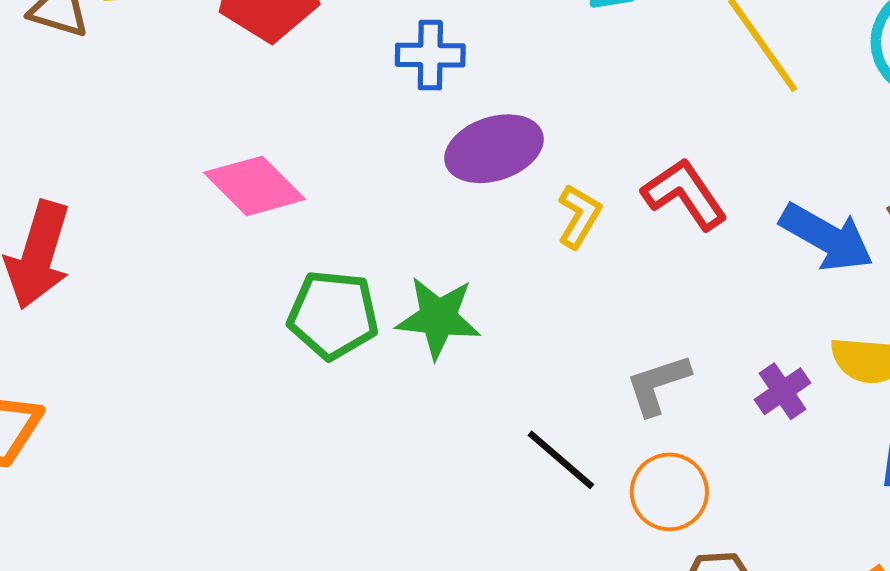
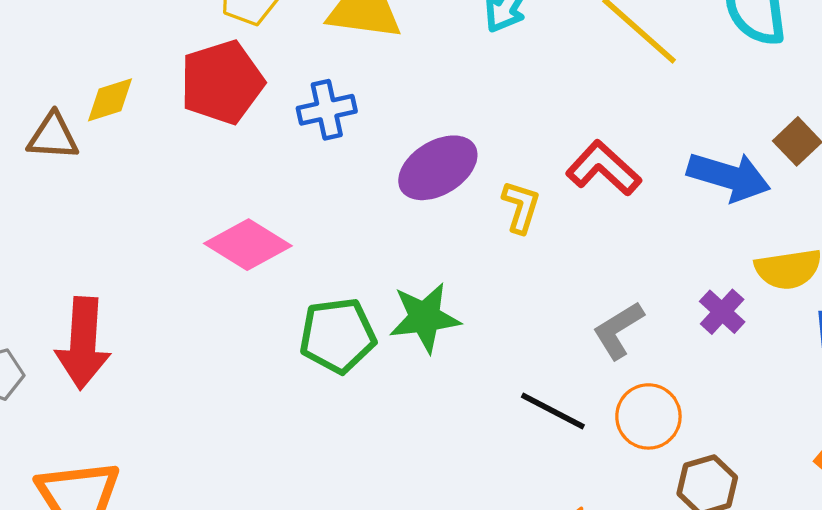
blue cross: (430, 55) -> (327, 110), moved

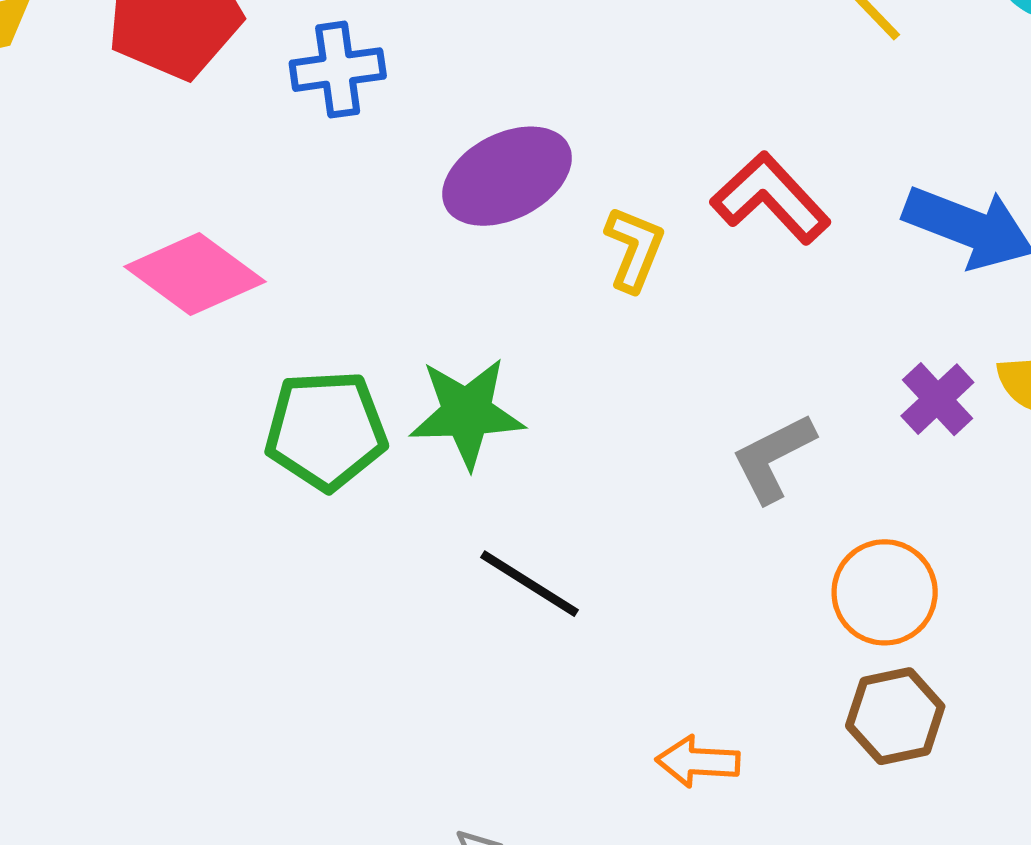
purple cross: (722, 312) -> (937, 399), moved
black line: (553, 411) -> (530, 584), moved
orange circle: (648, 416) -> (885, 592), moved

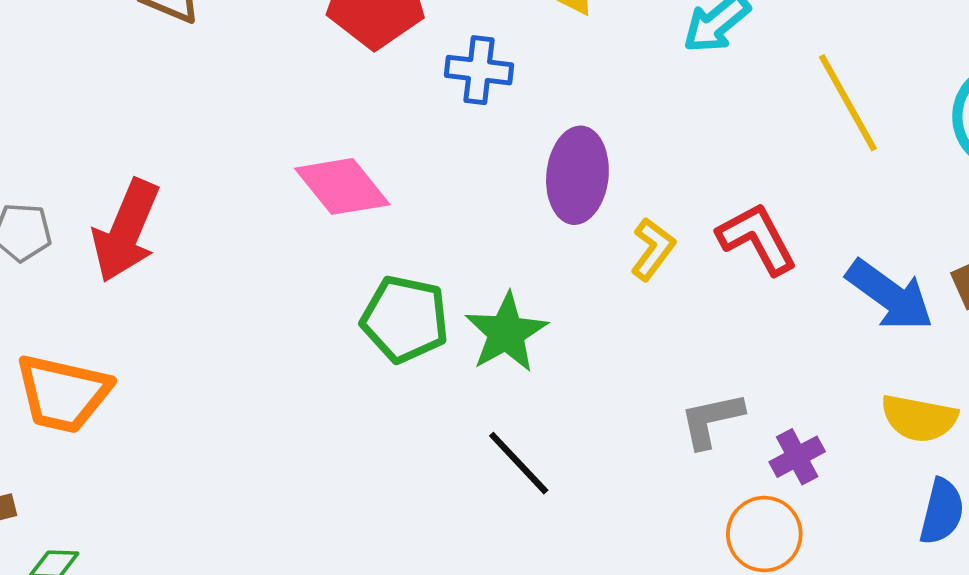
purple ellipse: (507, 176) -> (577, 175), turned -72
purple cross: (937, 399) -> (797, 457), moved
green star: (467, 413) -> (506, 333), turned 30

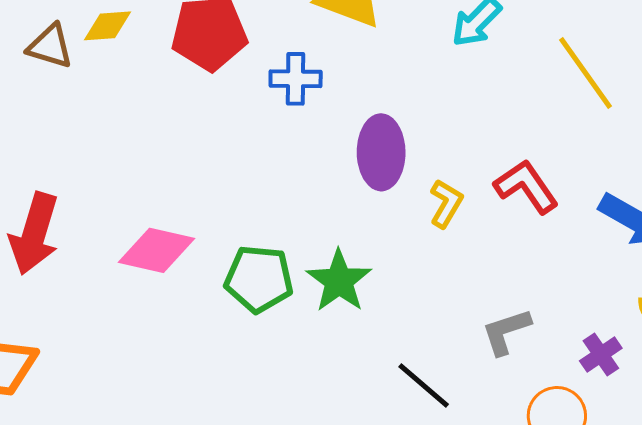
pink diamond: (342, 186) -> (157, 250), moved, turned -32
purple cross: (797, 457) -> (601, 355), moved
black line: (519, 463) -> (424, 385), moved

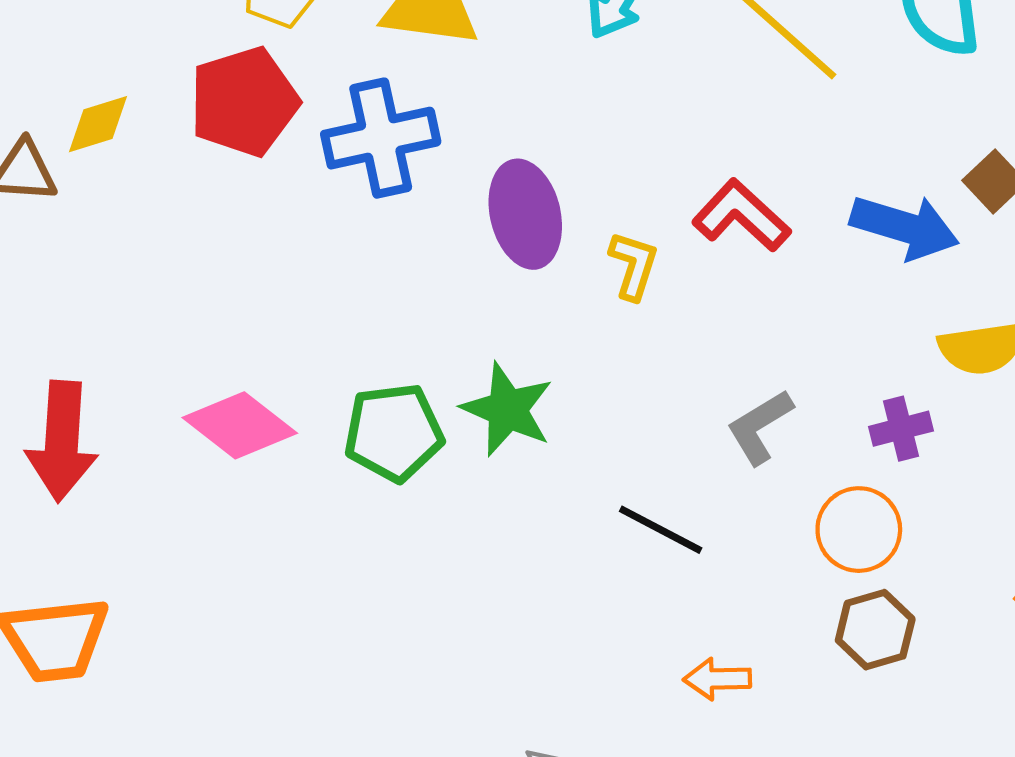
blue cross: (296, 79) -> (381, 138), size x1.5
pink diamond: (157, 250) -> (240, 425), turned 38
purple cross: (601, 355) -> (901, 429), turned 33

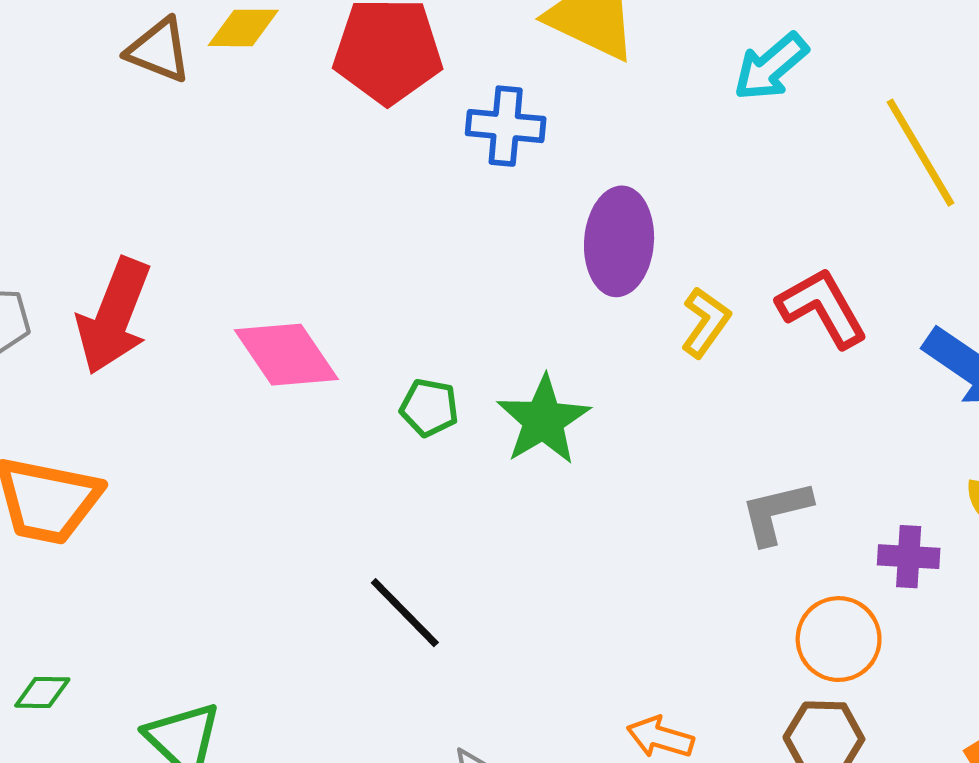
blue cross: (381, 138) -> (506, 126), size x0.7
green pentagon: (394, 432) -> (429, 408), size x0.6
black line: (661, 530) -> (405, 613), moved

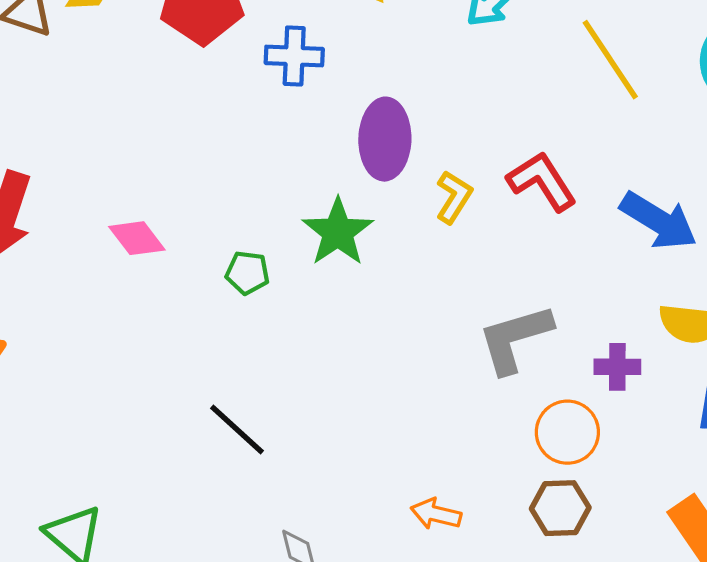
pink diamond: (286, 355) -> (137, 238), size x0.7
green star: (543, 420) -> (338, 232), moved
gray L-shape: (776, 512) -> (515, 339), size x1.4

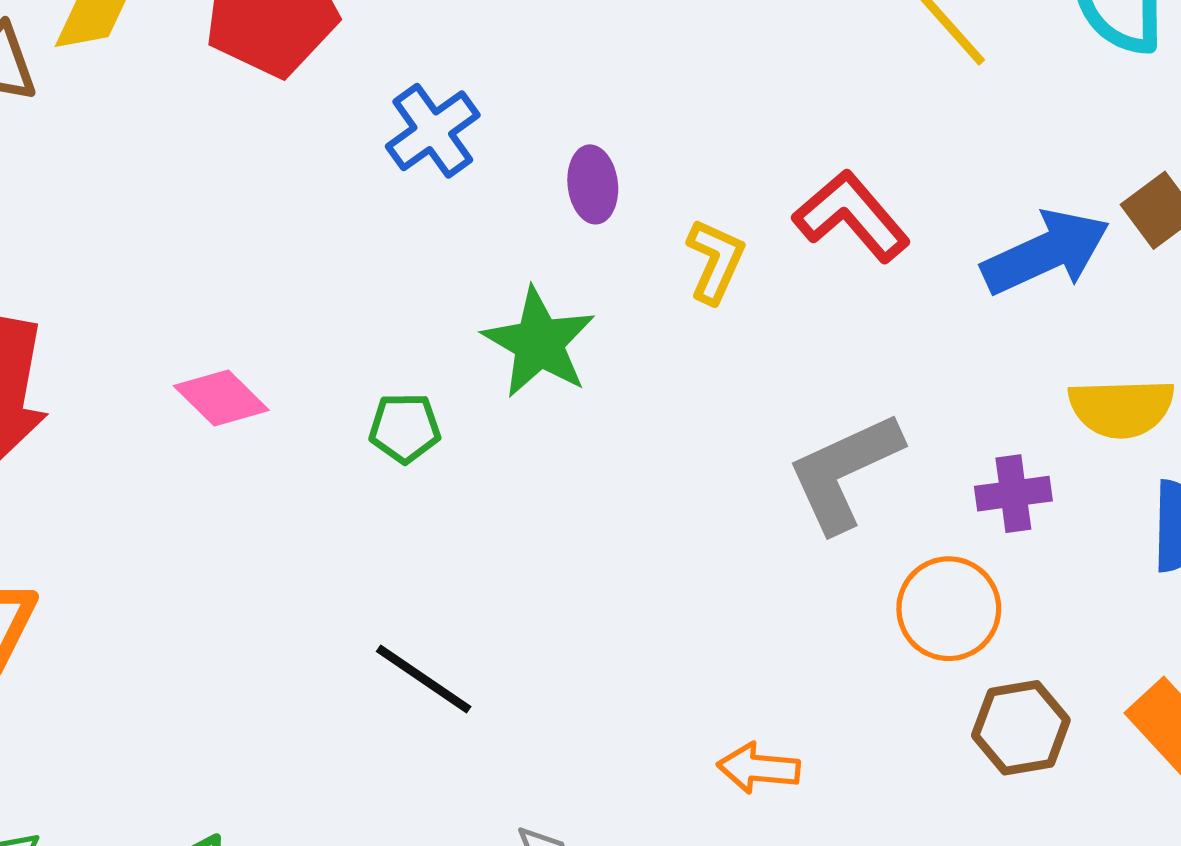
blue cross: (294, 56) -> (433, 131), moved, turned -30
purple ellipse: (385, 139) -> (593, 184), size x0.6
blue arrow: (659, 221) -> (1046, 252), turned -48
brown hexagon: (560, 508) -> (1021, 728), moved

